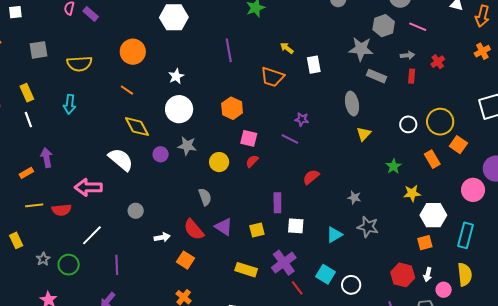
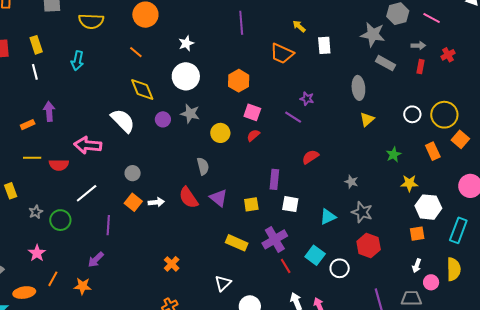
orange square: (185, 260) -> (133, 202), moved
red hexagon: (403, 275) -> (369, 246), moved

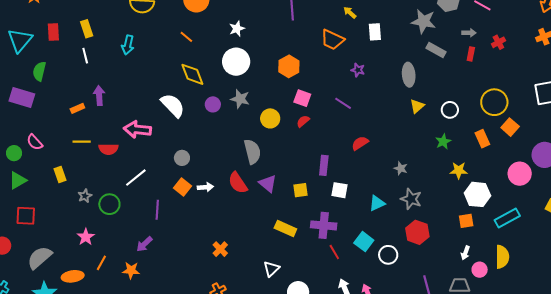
purple star: (307, 99) -> (358, 70), moved
white circle: (412, 114) -> (450, 110), moved
gray semicircle: (203, 166) -> (252, 152), size x1.4
cyan rectangle: (458, 230) -> (507, 218), turned 40
purple cross: (275, 239) -> (324, 225), turned 35

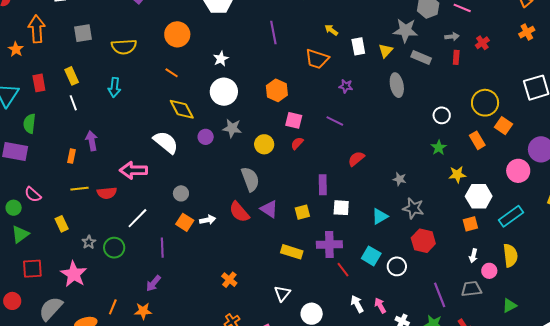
yellow triangle: (417, 106) -> (386, 51), moved
orange rectangle: (77, 108) -> (71, 156), turned -48
pink star: (86, 237) -> (74, 274), moved, size x1.5

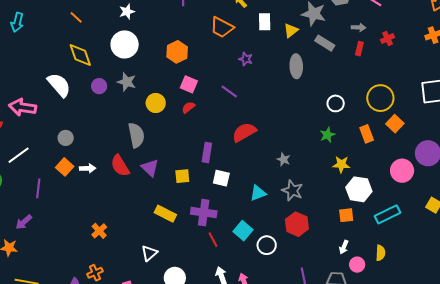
red semicircle: (356, 159) -> (244, 132), size x1.4
yellow semicircle: (510, 255) -> (380, 253), size x0.7

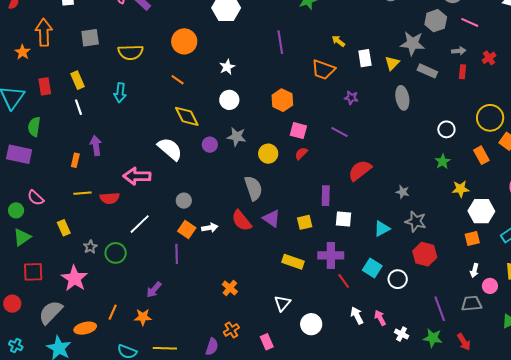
white circle: (125, 44) -> (229, 100), size x0.7
purple line: (38, 188) -> (177, 254), moved

